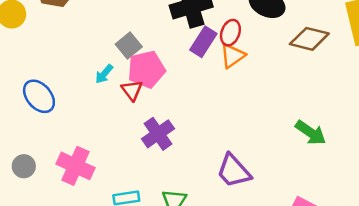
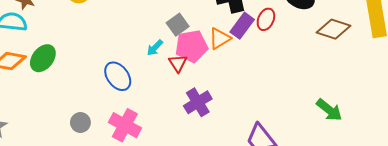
orange triangle: (233, 56) -> (220, 38), moved
blue ellipse: (39, 96) -> (118, 76), moved

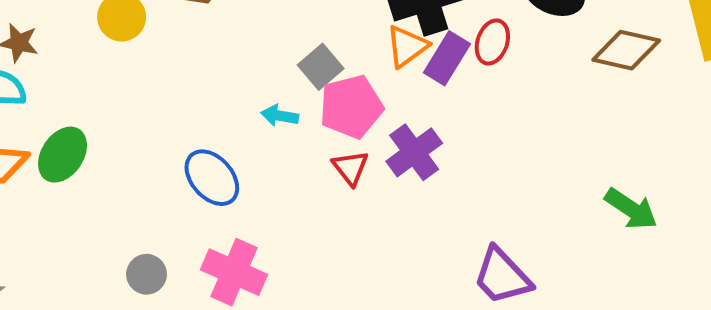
orange triangle: (220, 38) -> (407, 46), moved
cyan arrow: (155, 48) -> (280, 116), turned 60
red triangle: (178, 63) -> (351, 168), moved
purple cross: (198, 102) -> (414, 152), moved

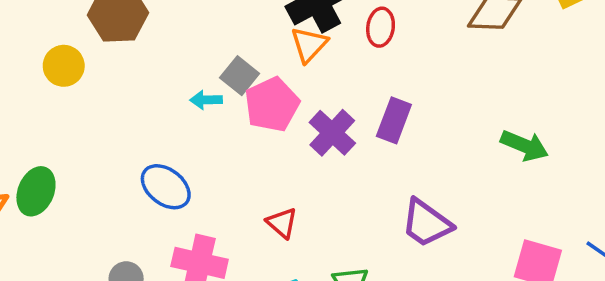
purple rectangle: (447, 58) -> (394, 120), moved
cyan arrow: (280, 116) -> (206, 100), moved
red triangle: (351, 168) -> (282, 223), moved

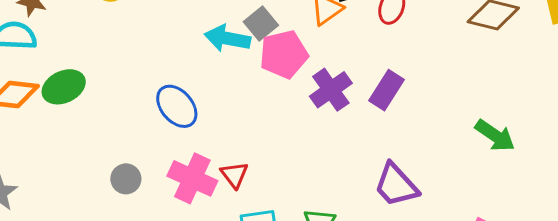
cyan arrow: (206, 100) -> (227, 38), size x1.6
green ellipse: (36, 191) -> (64, 87), turned 30
red triangle: (282, 223) -> (234, 175), moved

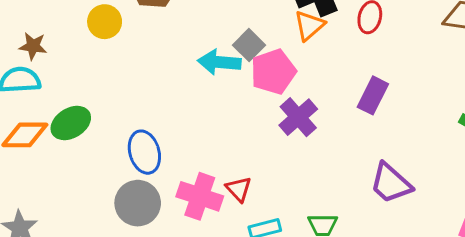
purple cross: (331, 90) -> (298, 117), moved
blue ellipse: (177, 106) -> (144, 152), moved, turned 30
gray circle: (126, 179) -> (138, 203), size x1.6

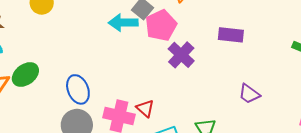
purple rectangle: (373, 95) -> (231, 35), turned 75
purple trapezoid: (391, 183) -> (249, 94), size x0.7

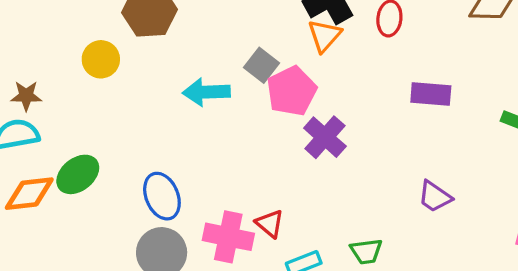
cyan arrow: (123, 23) -> (206, 92), moved
purple rectangle: (231, 35) -> (431, 94), moved

